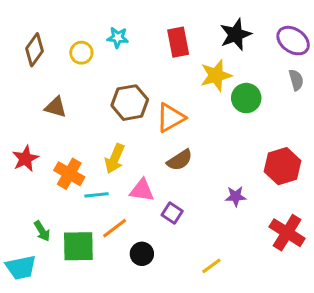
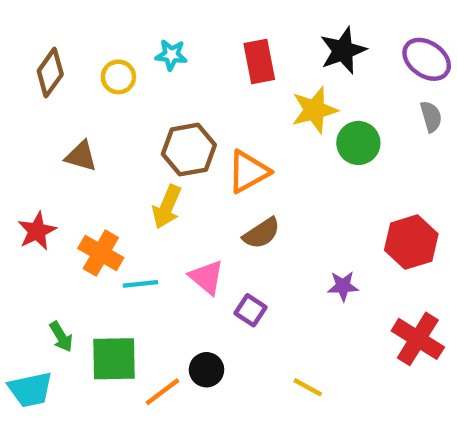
yellow arrow: (115, 159) -> (167, 207), moved
pink triangle: (142, 190) -> (206, 277), turned 32
orange line: (115, 228) -> (162, 392), moved
yellow line: (211, 266) -> (308, 387), turned 65

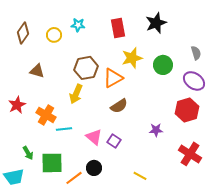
purple ellipse: (427, 59) -> (194, 81), moved
yellow star: (314, 110) -> (132, 58), moved
pink triangle: (206, 277) -> (94, 137), moved

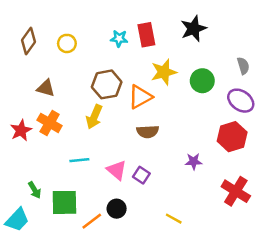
cyan star: (78, 25) -> (119, 38), moved
brown semicircle: (119, 106) -> (148, 132), turned 30
orange cross: (46, 115) -> (50, 123), moved
cyan trapezoid: (14, 177) -> (17, 220), turned -35

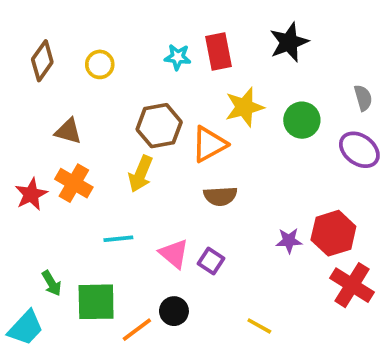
red hexagon: (232, 137) -> (333, 233), moved

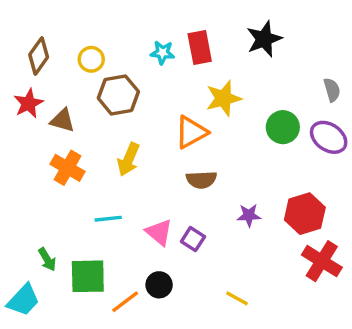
green circle: (302, 120) -> (283, 127), moved
brown hexagon: (159, 126) -> (118, 95), moved
red star: (31, 194) -> (28, 103), moved
purple star: (289, 241) -> (249, 215), moved

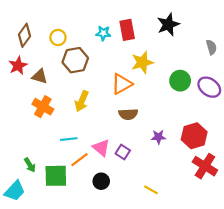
gray semicircle: (332, 90) -> (211, 47), moved
orange line: (125, 302) -> (80, 160), moved

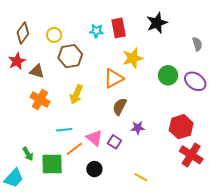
brown semicircle: (128, 114) -> (120, 107), turned 120
purple star: (158, 137) -> (138, 128), moved

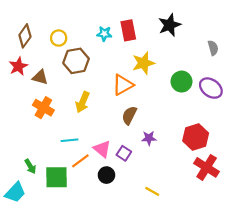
black circle: (94, 169) -> (106, 175), moved

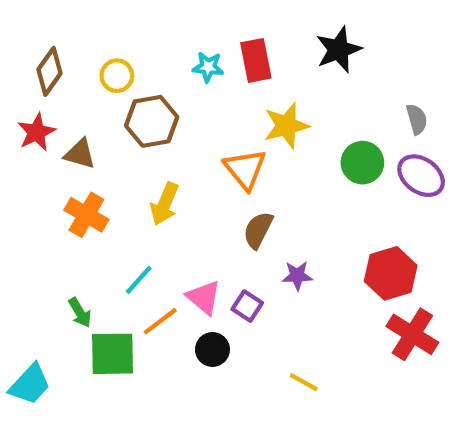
gray semicircle: (213, 48) -> (417, 119), moved
orange triangle: (123, 85) -> (245, 169), turned -40
cyan line: (70, 140) -> (139, 280), turned -42
green arrow: (30, 166) -> (80, 313), moved

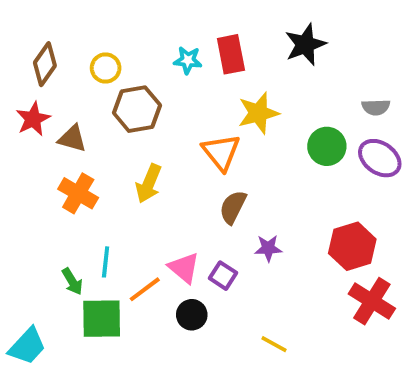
gray semicircle: (417, 119) -> (376, 107), turned 104
cyan line: (139, 280) -> (106, 262), moved, turned -36

